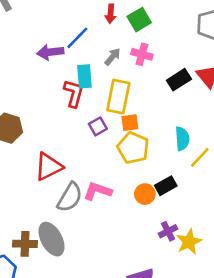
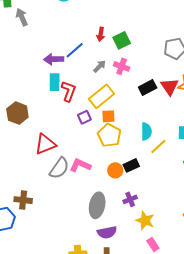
cyan rectangle: (84, 76) -> (55, 82), moved
yellow rectangle: (118, 97) -> (101, 96), turned 35
gray ellipse: (52, 239) -> (97, 205), moved, turned 35
yellow star: (189, 242) -> (145, 220), moved, turned -30

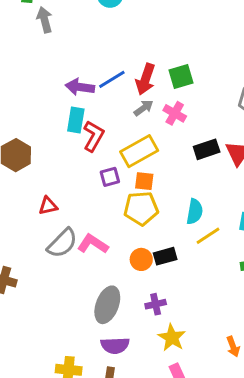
red arrow: (101, 34) -> (145, 79), moved, size x1.5
yellow pentagon: (109, 135) -> (141, 208), turned 30
red triangle: (45, 144) -> (48, 206), size x0.6

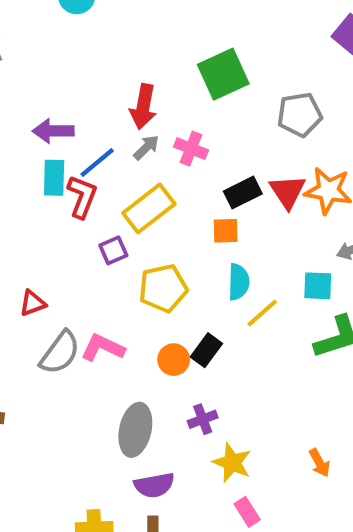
green square: (181, 76) -> (223, 74), moved, size x1.4
blue line: (112, 79) -> (97, 163), moved
orange square: (144, 181) -> (226, 231), moved
black rectangle: (165, 256) -> (206, 350), turned -30

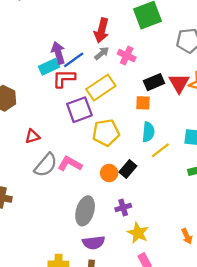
purple arrow: (53, 131) -> (58, 53), moved, turned 70
cyan rectangle: (54, 178) -> (49, 67), turned 60
red L-shape: (82, 197) -> (64, 78), turned -115
purple square: (113, 250) -> (79, 110), size x1.6

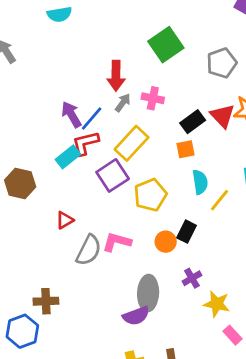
cyan rectangle: (49, 67) -> (68, 157), moved
purple semicircle: (94, 243) -> (136, 316), moved

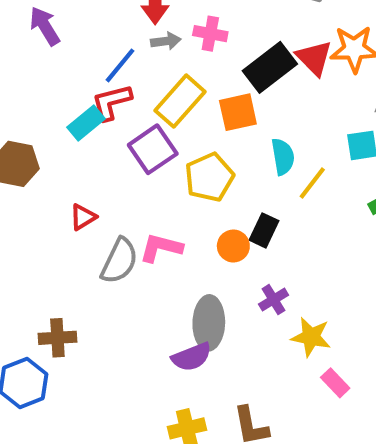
gray arrow: (123, 103) -> (166, 41), turned 48
purple arrow: (71, 114) -> (45, 26), moved
black rectangle: (193, 122) -> (270, 67), size x1.4
orange square: (186, 149) -> (238, 112), moved, size x1.4

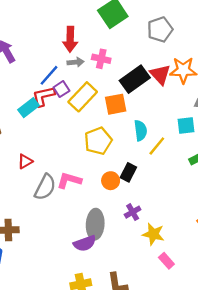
purple square: (153, 149) -> (61, 89), moved, size x0.6

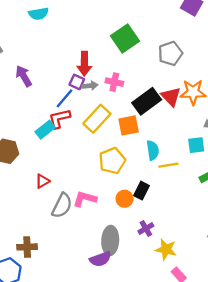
purple square: (61, 89) -> (77, 82), moved, turned -32
yellow line: (157, 146) -> (168, 165), turned 42

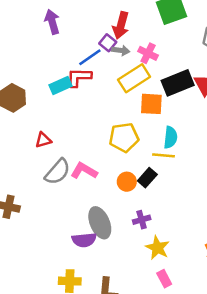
yellow rectangle: (97, 119) -> (134, 78), moved
yellow line: (168, 165) -> (163, 155), moved
gray ellipse: (110, 241) -> (100, 223), turned -40

